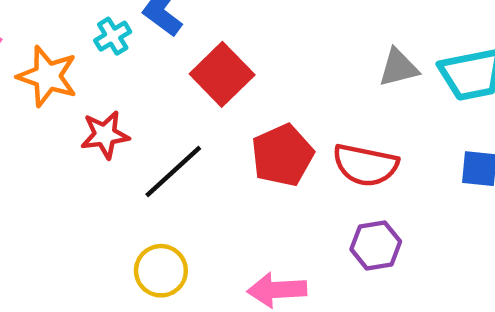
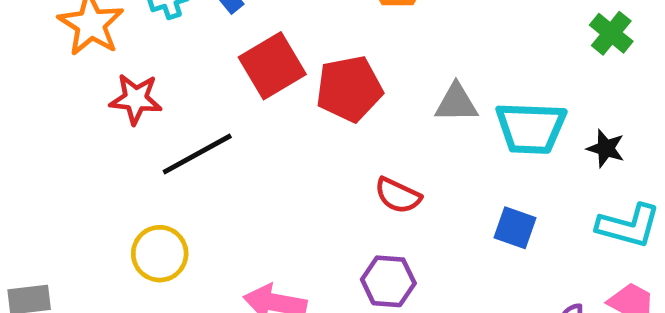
red pentagon: (282, 155) -> (349, 89), moved
red semicircle: (365, 165) -> (398, 195), size x0.7

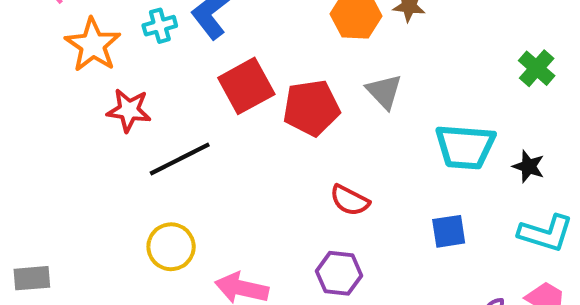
gray triangle: (456, 103) -> (384, 92), moved, turned 45
blue square: (515, 228) -> (449, 231), turned -30
yellow circle: (160, 254) -> (171, 247), moved

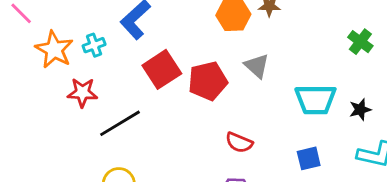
cyan cross: (160, 26) -> (94, 45), moved
black star: (529, 166) -> (360, 110), turned -30

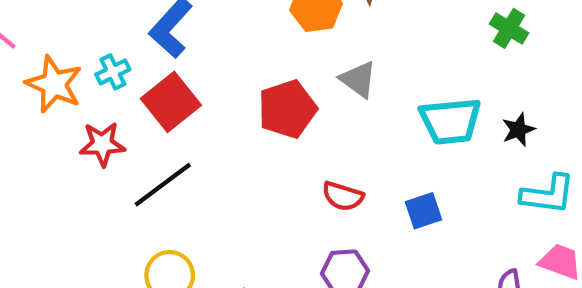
red square: (162, 69) -> (171, 102), moved
blue square: (309, 158) -> (424, 211), moved

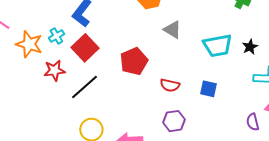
red pentagon: (287, 109) -> (134, 61), moved
blue square: (424, 211) -> (209, 89), turned 36

